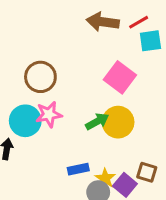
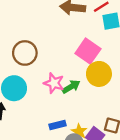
pink star: (49, 114) -> (54, 83), moved, turned 30
yellow circle: (118, 122) -> (99, 74), moved

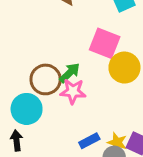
brown circle: (25, 53) -> (46, 79), moved
green arrow: (71, 87) -> (70, 73), moved

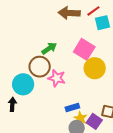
green arrow: (70, 73) -> (49, 48), moved
blue rectangle: (89, 141) -> (72, 107), moved

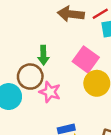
green arrow: (49, 48) -> (43, 55), turned 119

